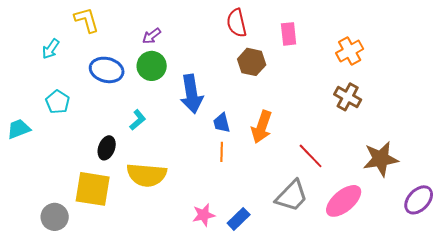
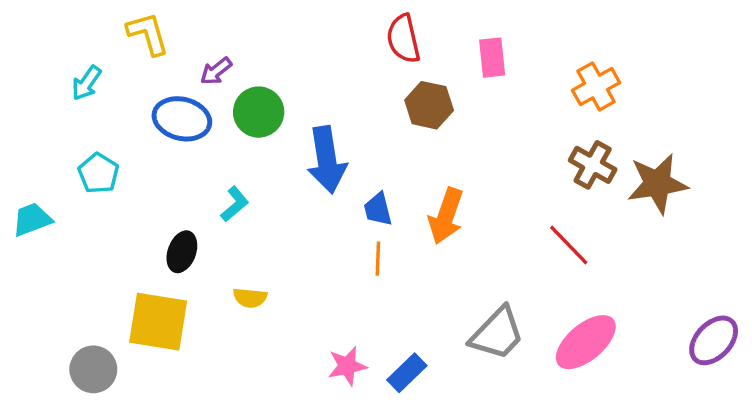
purple arrow: (152, 36) -> (216, 71), moved
red line: (311, 156) -> (569, 245), moved
brown star: (381, 159) -> (657, 184), moved
yellow semicircle: (147, 175) -> (250, 298), size x0.5

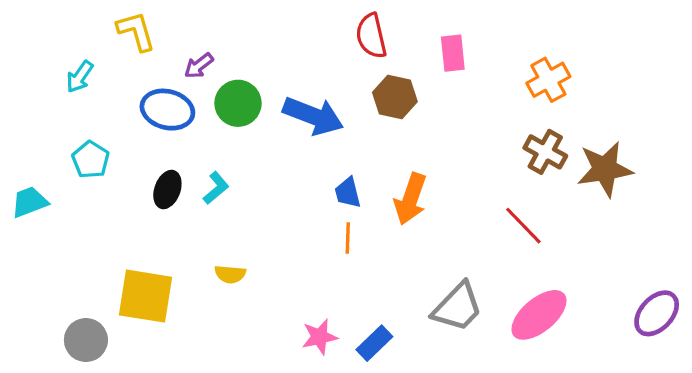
blue arrow: (327, 160) -> (313, 116), moved, turned -60
black ellipse: (182, 252) -> (167, 190), moved

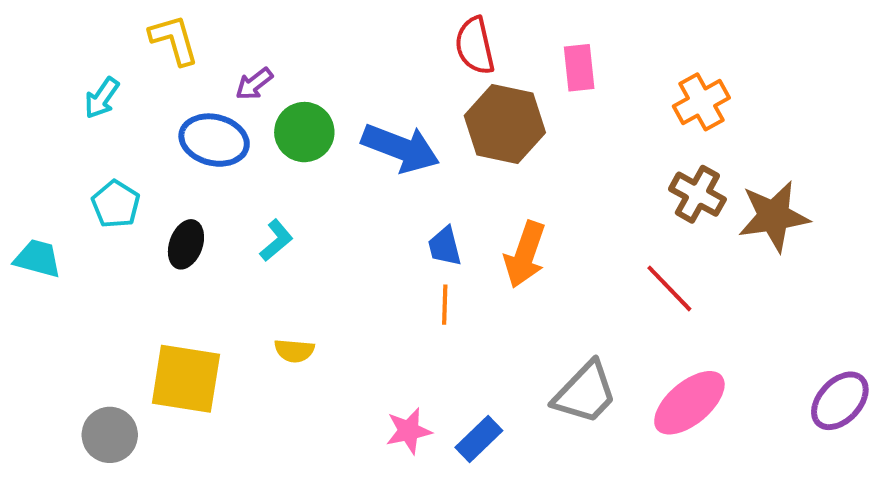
brown hexagon: (395, 97) -> (505, 124), size x1.4
black ellipse: (167, 190) -> (186, 244), moved
cyan trapezoid: (29, 202) -> (38, 258), turned 36

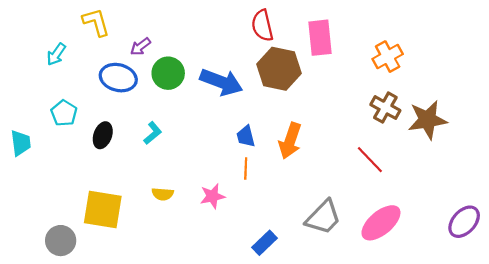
pink rectangle: (579, 68) -> (320, 38), size x1.4
cyan trapezoid: (38, 258) -> (21, 143), turned 68
pink star: (409, 431) -> (212, 196), moved

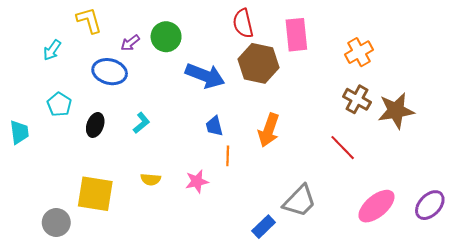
green circle: (168, 73) -> (166, 37), moved
blue trapezoid: (246, 136) -> (214, 126), moved
pink ellipse: (381, 223) -> (376, 206), moved
blue rectangle: (265, 243) -> (264, 227), moved

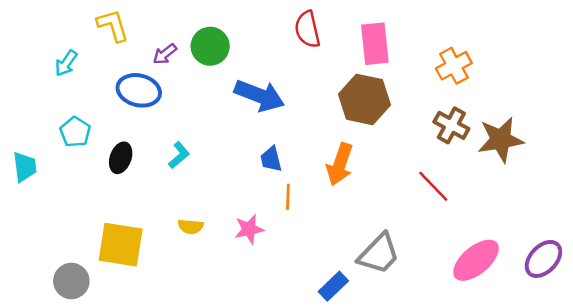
brown hexagon: (258, 63) -> (364, 99), moved

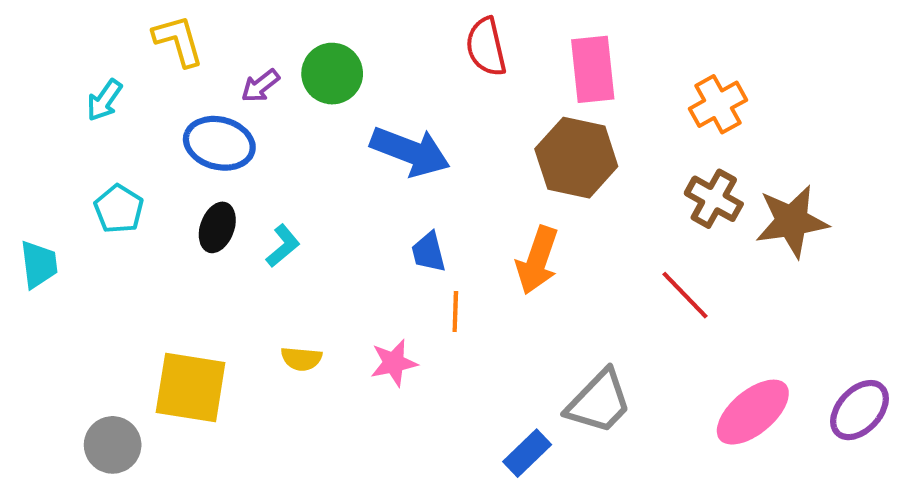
black ellipse: (121, 158) -> (217, 227), moved

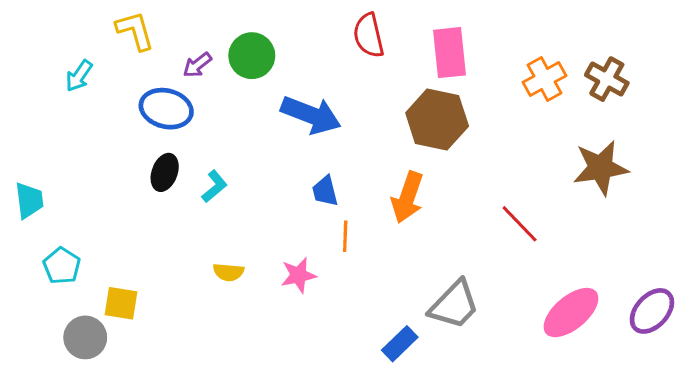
brown cross: (714, 199) -> (607, 79), moved
cyan pentagon: (119, 209) -> (62, 266), moved
yellow square: (191, 387) -> (121, 303), moved, size x0.6

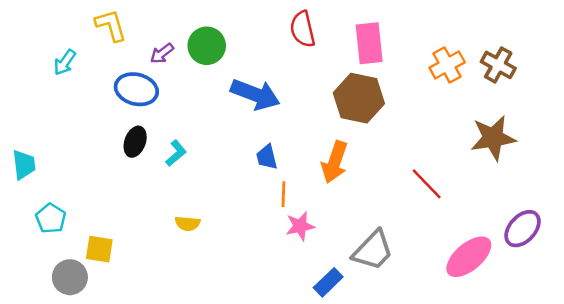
pink star: (299, 275) -> (300, 226), moved
purple ellipse: (652, 311) -> (523, 229), moved

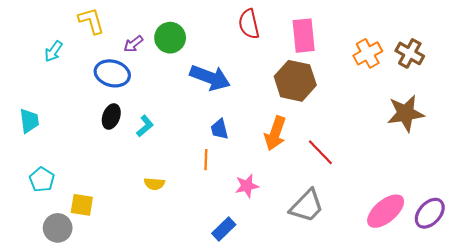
cyan trapezoid: (24, 165) -> (29, 121), moved
red line: (427, 184) -> (320, 152), moved
orange line: (283, 194) -> (206, 160), moved
purple ellipse: (523, 229) -> (430, 213), moved
blue rectangle: (328, 282) -> (224, 229), moved

